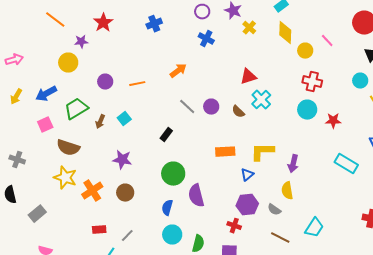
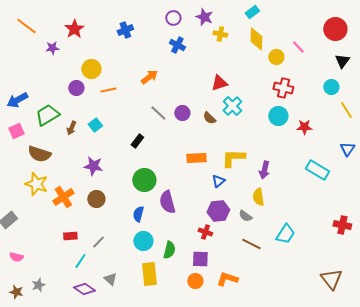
yellow cross: (249, 28) -> (220, 34), turned -32
yellow circle: (68, 63) -> (91, 69), moved

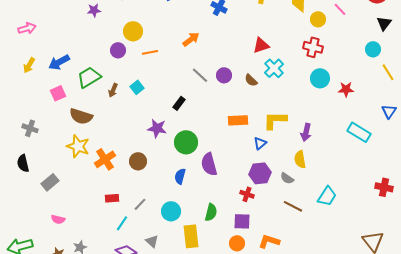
red cross: (283, 88) -> (313, 47), moved
purple star: (93, 166) -> (157, 128), moved
cyan circle: (143, 241) -> (171, 211), moved

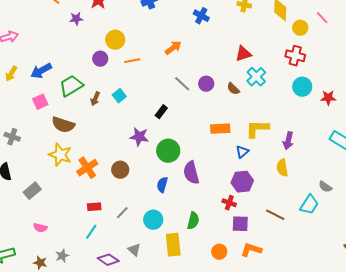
gray semicircle: (287, 178) -> (325, 187), moved
purple square: (242, 221) -> (240, 224), moved
cyan line: (122, 223) -> (91, 232), moved

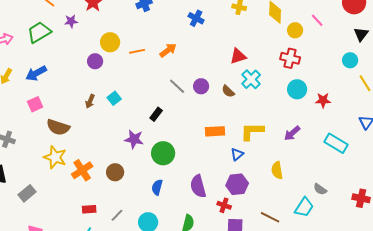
orange line: (132, 61) -> (137, 51), moved
green trapezoid: (71, 86) -> (39, 32), moved
purple arrow: (288, 141) -> (292, 133), moved, turned 36
purple semicircle: (191, 173) -> (198, 186), moved

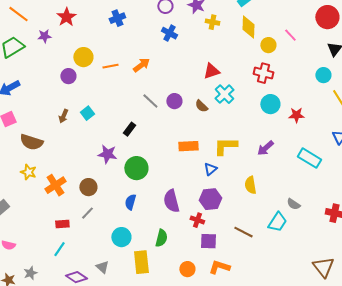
yellow star: (55, 157) -> (28, 172), size x0.7
gray line: (117, 215) -> (87, 213), moved

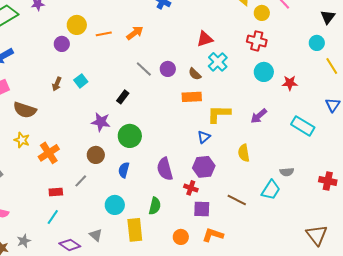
orange rectangle: (188, 146) -> (192, 97), moved
brown circle: (88, 187) -> (96, 155), moved
gray semicircle: (293, 204) -> (287, 172), turned -40

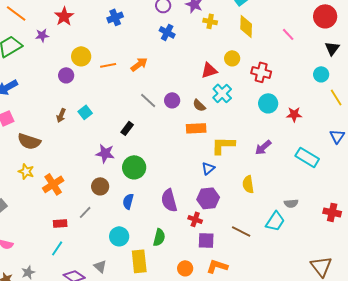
yellow circle: (262, 13) -> (232, 58), moved

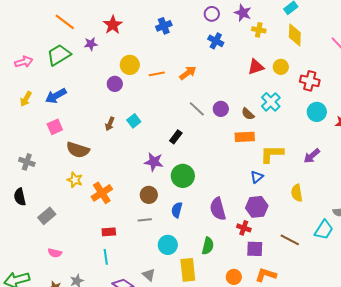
red triangle: (209, 70) -> (256, 67), moved
gray line: (85, 212) -> (145, 220), moved, turned 40
cyan line: (57, 248) -> (106, 257), turned -42

